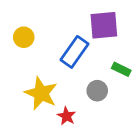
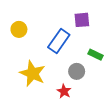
purple square: (104, 25) -> (82, 20), size x0.7
red star: (66, 116) -> (64, 91), moved

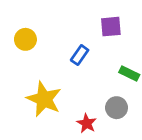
blue rectangle: (59, 41) -> (80, 55), size x0.6
gray circle: (77, 71) -> (117, 108), moved

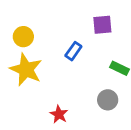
yellow star: (44, 99) -> (26, 70), moved
red star: (87, 123) -> (59, 114), moved

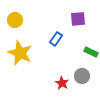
yellow circle: (23, 37) -> (15, 20), moved
red star: (59, 114) -> (62, 83), moved

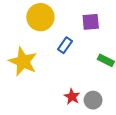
yellow circle: (15, 20) -> (40, 17), moved, size x1.5
gray circle: (82, 76) -> (93, 100), moved

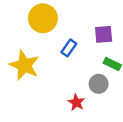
purple square: (91, 22) -> (104, 34), moved
gray circle: (93, 100) -> (99, 84), moved

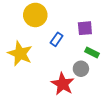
red star: (76, 102) -> (63, 84), size x1.6

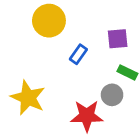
yellow star: (20, 54) -> (28, 98), moved
red star: (63, 84) -> (87, 116), turned -30

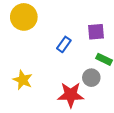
yellow circle: (49, 21) -> (24, 17), moved
yellow star: (28, 98) -> (23, 80), size x0.7

